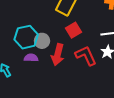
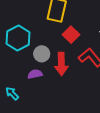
cyan hexagon: (26, 37) -> (18, 38), moved

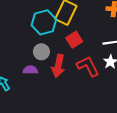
cyan hexagon: (18, 38) -> (44, 22), moved

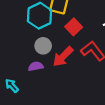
red arrow: (58, 66) -> (63, 57), turned 45

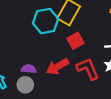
gray circle: (43, 46) -> (25, 85), moved

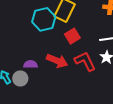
red arrow: (57, 67) -> (57, 61), turned -125
gray circle: (25, 85) -> (20, 78), moved

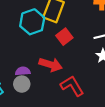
red L-shape: (85, 61) -> (72, 86), moved
gray circle: (20, 78) -> (22, 84), moved

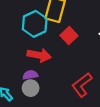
red arrow: (51, 65) -> (39, 55), moved
red L-shape: (72, 86) -> (82, 85), turned -90

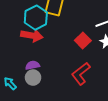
red square: (69, 36) -> (83, 41), moved
red arrow: (39, 55) -> (32, 36), moved

